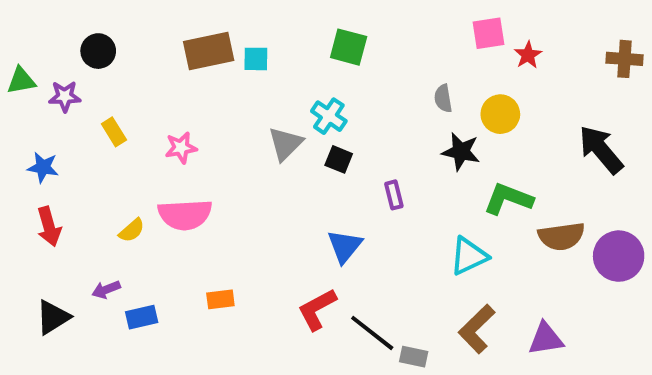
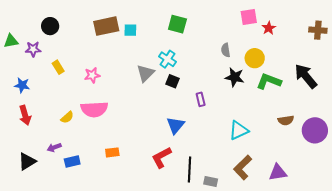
green L-shape: (508, 199) -> (269, 81), moved
brown semicircle: (561, 236) -> (286, 120), size x0.7
black line: (372, 333) -> (190, 169), turned 55

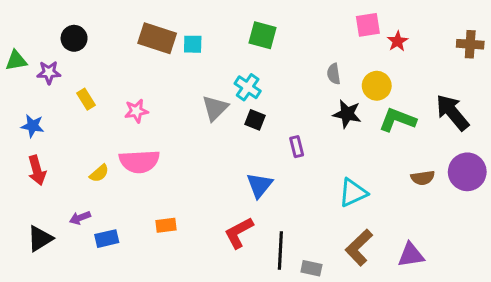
brown rectangle: (106, 26) -> (157, 38), turned 30
purple circle: (315, 130) -> (467, 172), moved

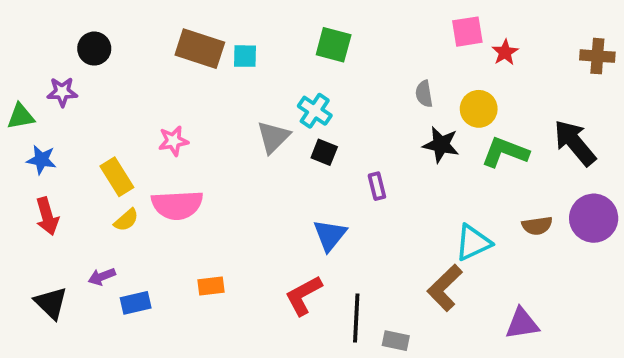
green triangle: (16, 61) -> (21, 116), moved
yellow rectangle: (86, 99) -> (117, 177), moved, size x1.4
cyan triangle: (353, 193) -> (473, 243), moved
black triangle: (40, 239) -> (51, 303), turned -44
brown L-shape: (359, 247) -> (445, 288), moved

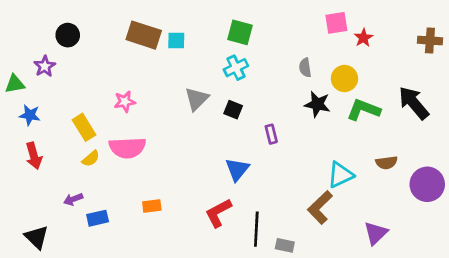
purple star: (62, 92) -> (45, 66), turned -30
cyan cross: (315, 111) -> (236, 68), moved, turned 30
purple circle: (594, 218) -> (427, 184), moved
black triangle: (51, 303) -> (37, 237), moved
purple triangle: (522, 324) -> (376, 233), turned -35

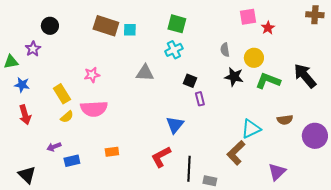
brown cross: (430, 41) -> (315, 15), moved
gray triangle: (197, 99) -> (145, 73), turned 48
black square: (233, 110) -> (190, 81), moved

